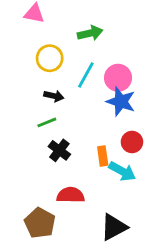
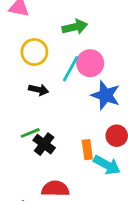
pink circle: (118, 78) -> (90, 63), moved
green line: (47, 122) -> (30, 133), moved

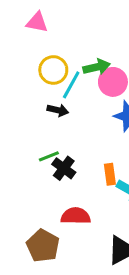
green arrow: (75, 27) -> (97, 67), moved
cyan line: (71, 69) -> (71, 85), moved

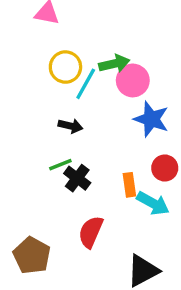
black arrow: (58, 110) -> (71, 126), moved
red semicircle: (76, 216) -> (91, 232), turned -68
brown pentagon: (43, 246) -> (32, 256), moved

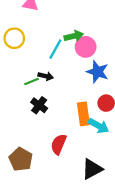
yellow circle: (65, 67) -> (14, 38), moved
green line: (60, 165) -> (32, 81), moved
black cross: (77, 178) -> (39, 105), moved
orange rectangle: (129, 185) -> (83, 114), size x1.5

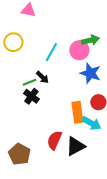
green arrow: (74, 36) -> (90, 40), moved
black arrow: (46, 76) -> (42, 77), turned 32
black cross: (39, 105) -> (31, 96), moved
black triangle: (92, 169) -> (75, 146), moved

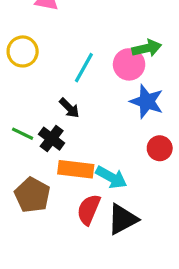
green line: (29, 82) -> (23, 134), moved, turned 48
orange rectangle: (77, 112) -> (76, 169), moved, turned -75
cyan arrow: (91, 123) -> (111, 177), moved
brown pentagon: (19, 154) -> (32, 195), moved

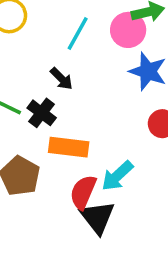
cyan arrow: (111, 177) -> (117, 176), moved, turned 108
black triangle: (123, 219) -> (97, 217), moved, turned -40

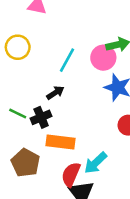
black arrow: (61, 79) -> (55, 93), turned -78
black cross: (42, 113) -> (41, 117), turned 30

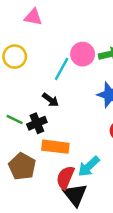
pink circle: (103, 58) -> (83, 54), moved
black arrow: (55, 93) -> (50, 100), turned 70

